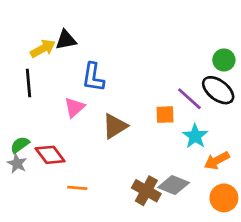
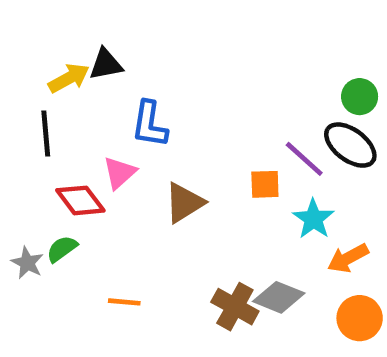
green semicircle: (20, 145) -> (62, 249), moved
red diamond: (50, 155) -> (80, 200), moved

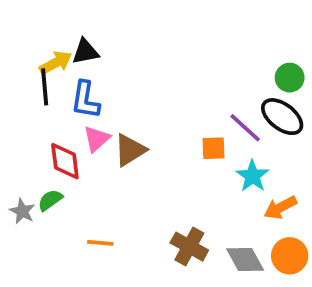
blue L-shape: (150, 124) -> (85, 100), moved
black line: (46, 134) -> (45, 87), moved
red diamond: (80, 200) -> (65, 161), turned 30
brown triangle: (184, 203) -> (130, 150), moved
gray diamond: (279, 297) -> (245, 260), moved, turned 39

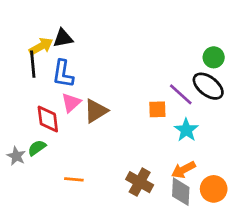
orange arrow: (280, 208) -> (183, 170), moved
gray diamond: (245, 260) -> (181, 192), turned 32

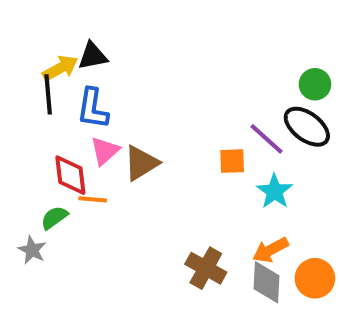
gray star: (16, 156) -> (32, 250), moved
orange line: (74, 179) -> (93, 199), moved

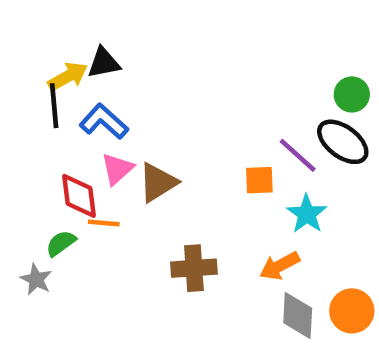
blue L-shape: (93, 109) -> (104, 122), turned 123
orange arrow: (270, 250) -> (280, 266), moved
brown cross: (206, 268) -> (194, 268), moved, turned -33

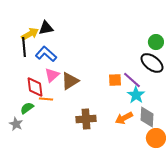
purple line: (298, 155) -> (132, 80), moved
gray diamond: (298, 315) -> (147, 117), moved

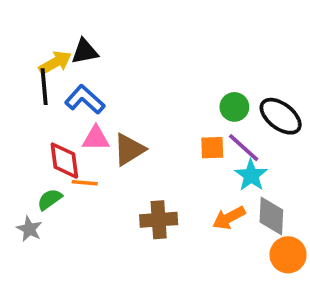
green circle: (156, 42) -> (234, 107), moved
pink triangle: (52, 75) -> (96, 138), turned 42

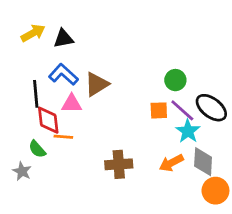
yellow arrow: (55, 63) -> (33, 33), moved
black line: (44, 87) -> (36, 94), moved
black ellipse: (281, 116) -> (211, 108), moved
brown triangle: (129, 149) -> (97, 84), moved
green semicircle: (50, 199) -> (37, 149), turned -96

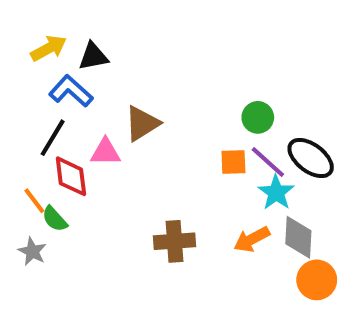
blue L-shape: (63, 75) -> (71, 91), moved
black line: (36, 94) -> (53, 138), turned 36
orange line: (63, 137) -> (34, 201), moved, turned 48

